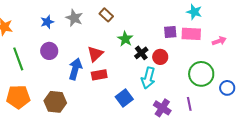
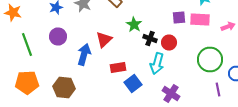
black cross: (141, 53) -> (150, 38), turned -32
red rectangle: (99, 75) -> (118, 68), moved
purple line: (189, 104) -> (218, 90), moved

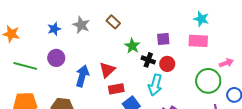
purple square: (179, 18) -> (163, 39), moved
pink arrow: (228, 26) -> (226, 63), moved
red triangle: (104, 40) -> (107, 70), moved
green line: (27, 44) -> (25, 66), turned -55

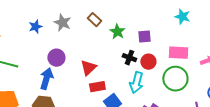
pink rectangle: (198, 41) -> (178, 53), moved
green star: (132, 46) -> (117, 32), moved
purple circle: (56, 58) -> (56, 58), moved
blue arrow: (82, 76) -> (46, 79), moved
green circle: (208, 81) -> (175, 79), moved

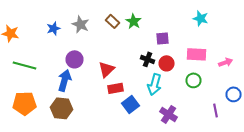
green star: (117, 32) -> (134, 21), moved
green circle: (175, 79) -> (194, 80), size x0.6

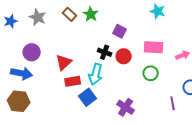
purple square: (162, 38) -> (120, 31), turned 32
blue arrow: (64, 80) -> (22, 73), turned 85
cyan arrow: (154, 84) -> (96, 74), moved

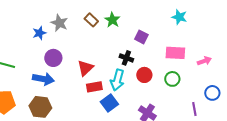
blue star: (11, 21) -> (39, 33), moved
red circle: (124, 56) -> (144, 75), moved

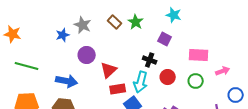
cyan star: (179, 17) -> (174, 15), moved
purple circle: (53, 58) -> (87, 55), moved
pink arrow: (204, 61) -> (223, 71), moved

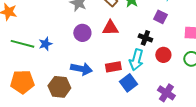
blue star: (63, 35) -> (45, 44), moved
red triangle: (109, 70) -> (110, 28), moved, turned 42
blue arrow: (67, 81) -> (81, 69), moved

